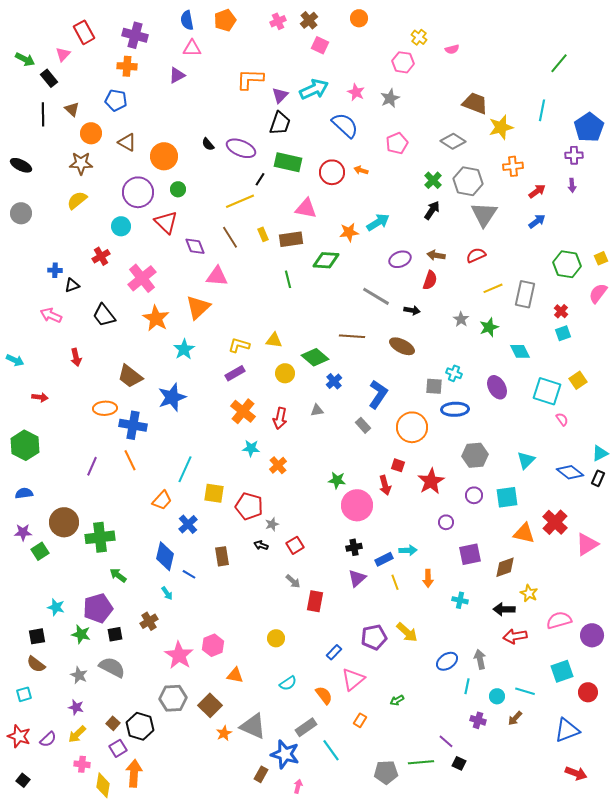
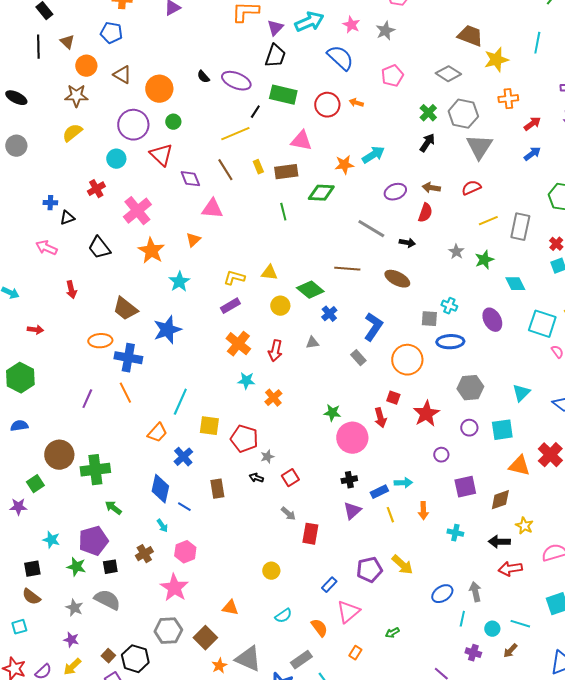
orange triangle: (198, 307) -> (193, 240), size x0.6
purple star: (23, 532) -> (18, 507), moved
pink hexagon: (213, 645) -> (185, 552), moved

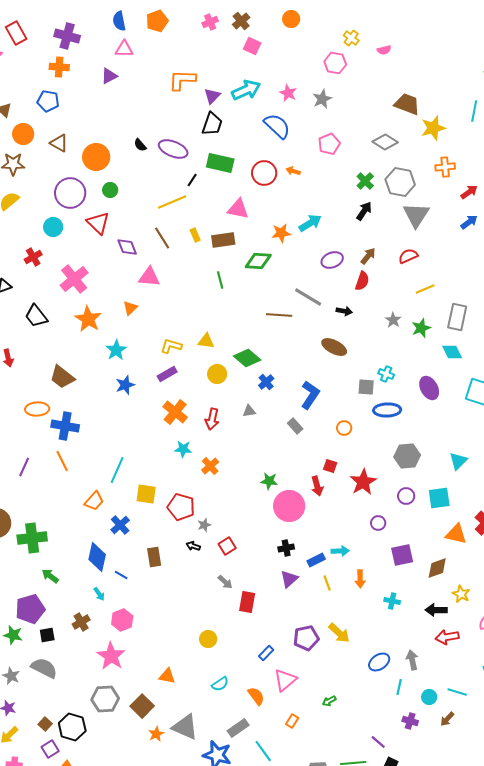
brown arrow: (431, 188) -> (368, 256), turned 120
gray rectangle: (520, 227) -> (457, 317), moved
brown line: (347, 269) -> (279, 315), moved
blue star: (167, 330) -> (125, 385), moved, size x0.7
orange circle: (407, 360) -> (344, 428), size x0.5

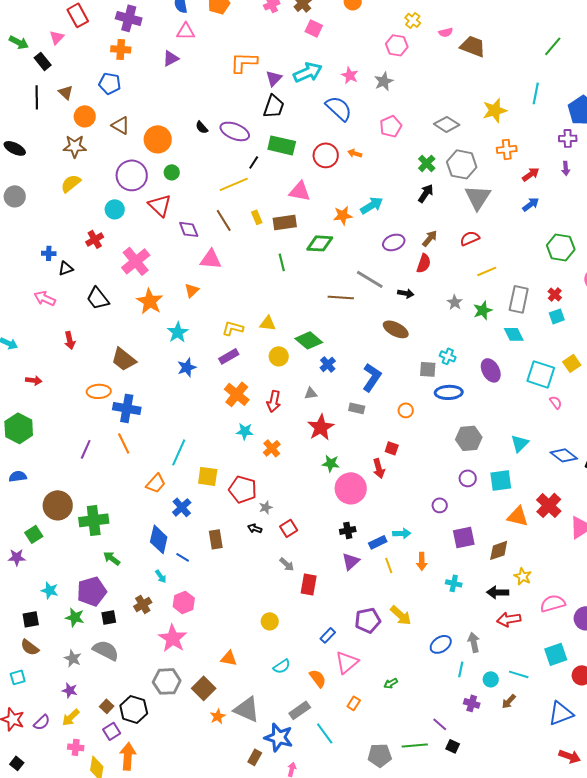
brown trapezoid: (407, 104) -> (473, 46), moved
gray rectangle: (295, 426) -> (357, 408), turned -35
red star: (363, 482) -> (321, 427), moved

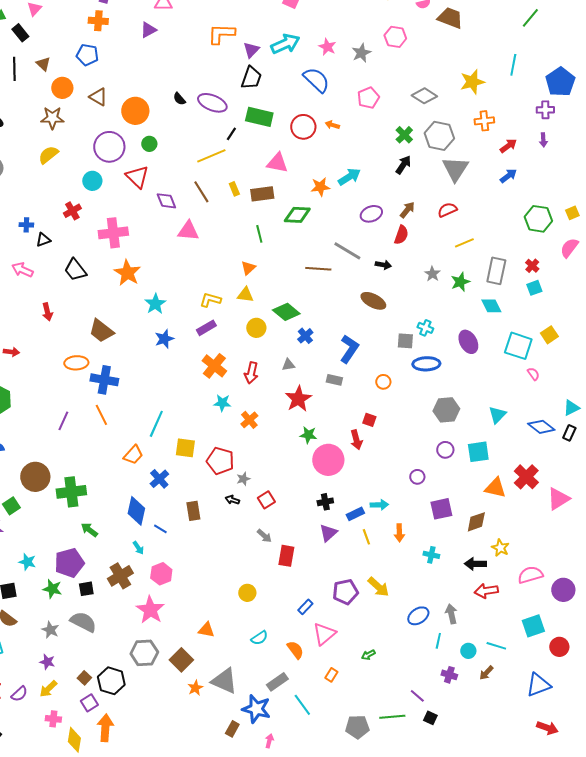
pink hexagon: (397, 45) -> (395, 37), moved
pink cross: (136, 261) -> (113, 233), turned 32
orange triangle: (192, 290) -> (248, 268), moved
brown cross: (143, 604) -> (120, 576), size x1.4

